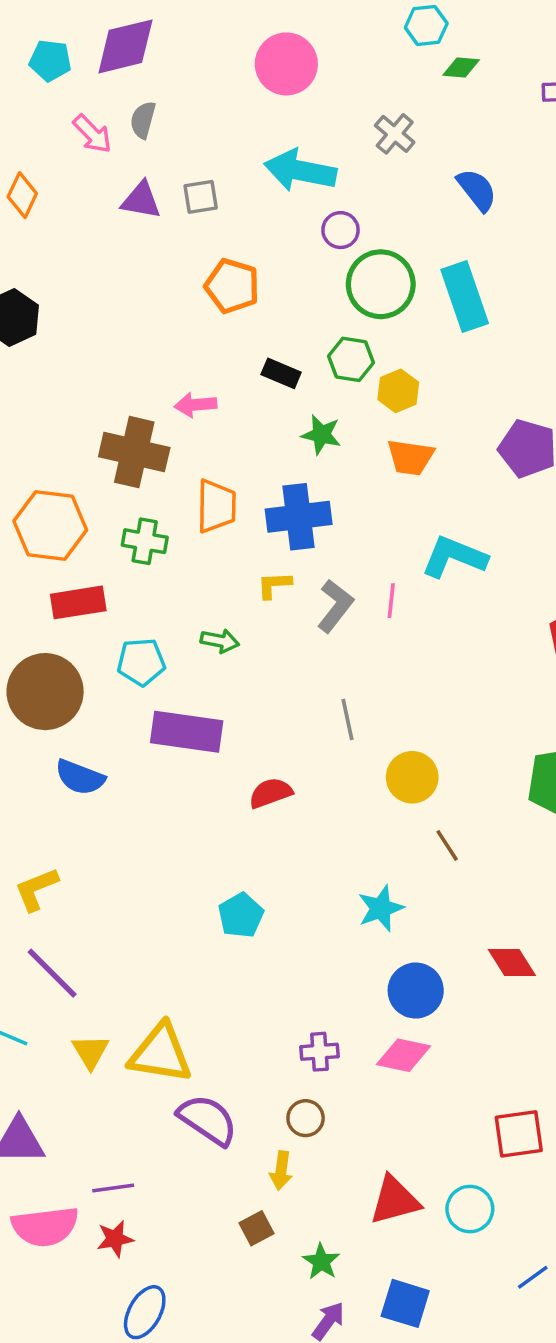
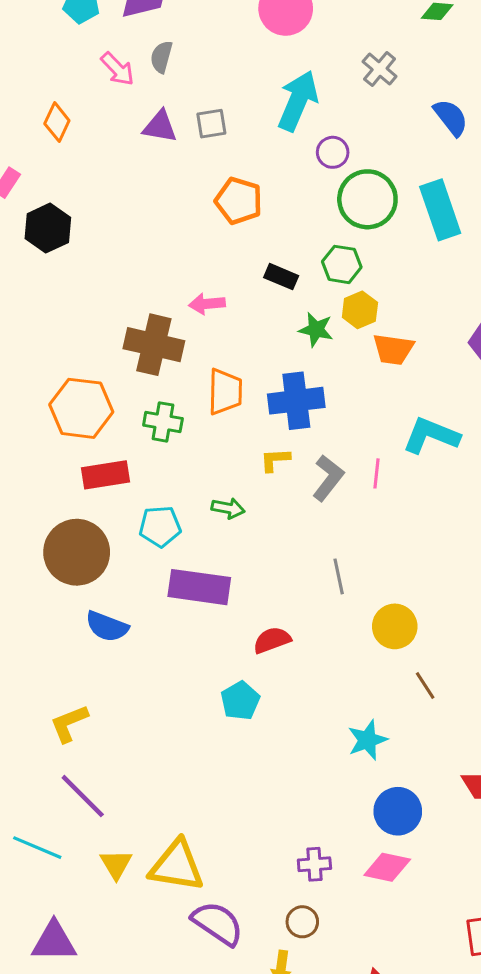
cyan arrow: (300, 171) -> (298, 101), turned 102
yellow hexagon: (398, 391) -> (360, 310), moved
cyan pentagon: (241, 915) -> (240, 701), moved

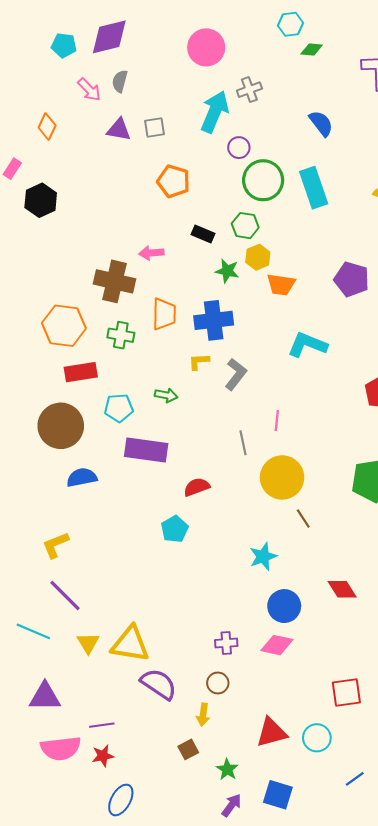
gray cross: (380, 69) -> (249, 90), moved, turned 30
pink line: (377, 473) -> (277, 421), moved
blue semicircle: (107, 626) -> (82, 477), turned 148
yellow circle: (395, 626) -> (282, 477), size x1.4

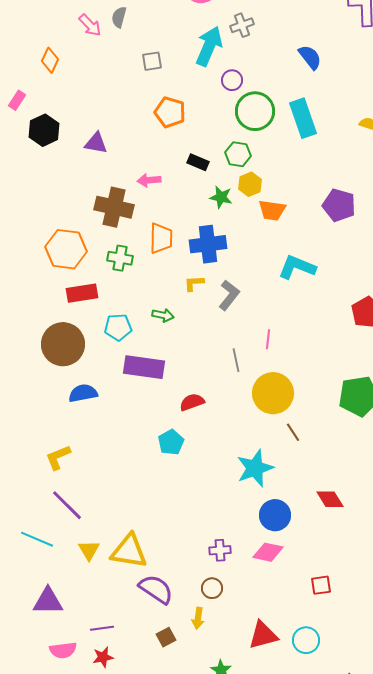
purple triangle: (119, 130) -> (96, 143), moved
cyan star: (263, 557) -> (255, 468), size x1.4
red square: (346, 692) -> (321, 585), moved, size x0.7
pink semicircle: (61, 748) -> (63, 650), size x0.7
brown square: (188, 749) -> (166, 637), moved

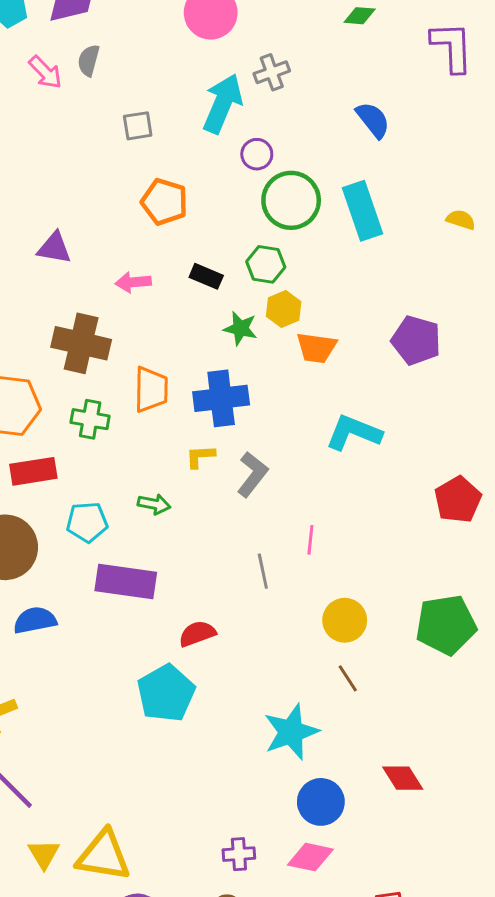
pink arrow: (149, 180) -> (133, 282), moved
yellow circle: (273, 393) -> (345, 620), moved, size x0.7
cyan pentagon: (171, 442) -> (166, 693), size x1.5

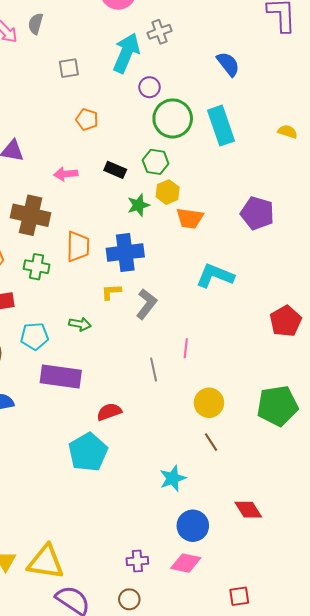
orange pentagon: (164, 202) -> (87, 119), size x0.7
green star: (240, 328) -> (138, 205), turned -30
cyan star: (291, 732) -> (173, 478), size x0.7

